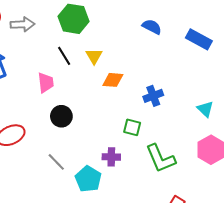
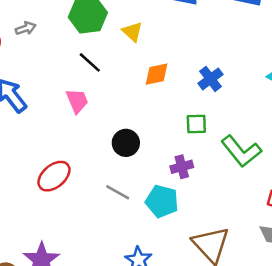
gray arrow: (23, 24) -> (26, 28), moved, size x0.7
yellow triangle: (94, 56) -> (132, 32), moved
black circle: (61, 116) -> (126, 143), moved

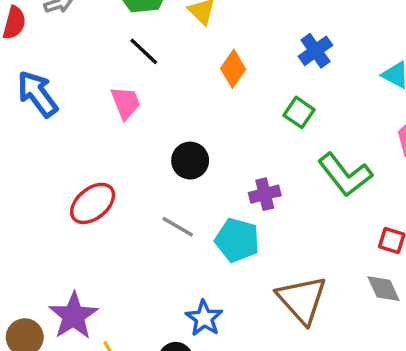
orange diamond: (157, 74) -> (233, 69), turned -44
blue cross: (210, 79) -> (316, 51), moved
green square: (196, 124) -> (299, 112), moved, turned 35

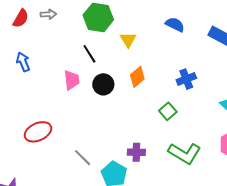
blue arrow: (37, 94) -> (23, 62), size x0.7
black circle: (190, 161) -> (103, 84), moved
green L-shape: (345, 175) -> (185, 153), turned -36

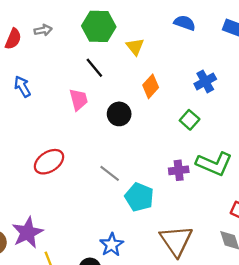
black circle: (103, 84) -> (119, 114), moved
purple cross: (136, 152) -> (179, 170), moved
gray line: (83, 158) -> (110, 173), moved

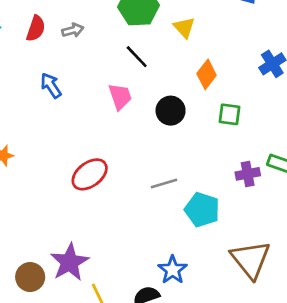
gray arrow: (43, 30) -> (73, 30), moved
green square: (190, 120) -> (230, 114), moved, turned -30
gray line: (110, 173) -> (164, 183), turned -50

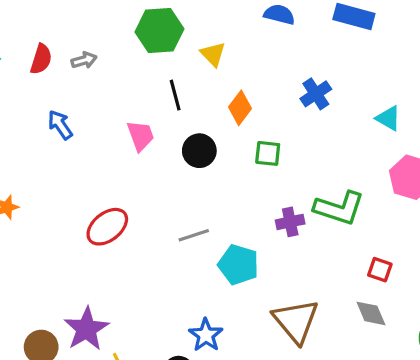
black line: (137, 57) -> (175, 95), moved, turned 30

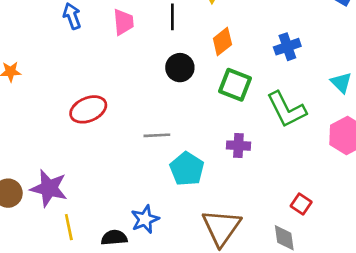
pink trapezoid: (141, 136) -> (123, 22), moved
green square: (268, 153) -> (235, 85), size x1.4
green L-shape: (339, 208) -> (286, 110), moved, turned 30
purple star: (86, 329) -> (49, 188), turned 30

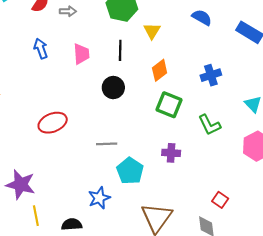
black circle: (180, 68) -> (113, 88), moved
green L-shape: (286, 110) -> (209, 125), size x0.7
blue star: (145, 219) -> (99, 198), moved

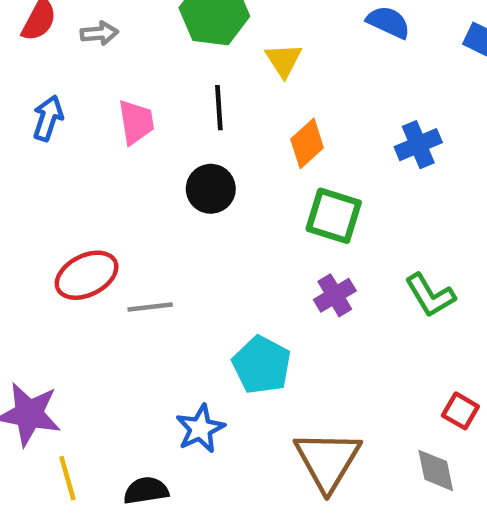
blue arrow: (41, 49) -> (48, 118), turned 42
green L-shape: (209, 125) -> (430, 295), moved
gray line: (107, 144) -> (150, 307), moved
purple cross: (171, 153) -> (335, 295), moved, turned -30

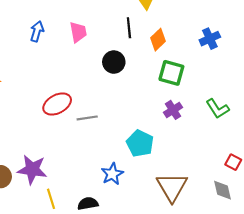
black line: (219, 108) -> (129, 28), moved

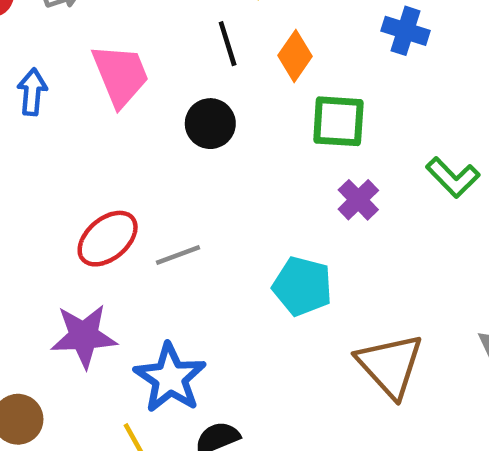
pink trapezoid: (78, 32) -> (121, 75), size x1.4
blue cross: (210, 39) -> (405, 31), turned -36
purple star: (32, 170) -> (84, 336), moved
blue star: (112, 174) -> (170, 378), moved, size x1.4

